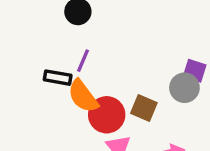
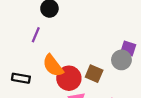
purple line: (83, 61) -> (36, 35), moved
black rectangle: (58, 78) -> (21, 78), moved

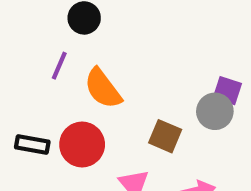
orange semicircle: (53, 66) -> (103, 88), moved
red circle: (69, 78) -> (82, 145), moved

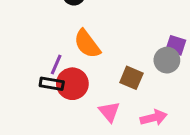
purple line: (59, 66) -> (56, 65), moved
black rectangle: (32, 145) -> (52, 84), moved

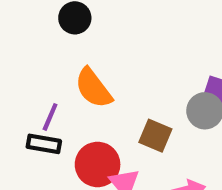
red circle: (72, 84) -> (98, 164), moved

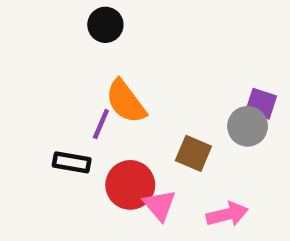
purple line: (50, 117) -> (101, 124), moved

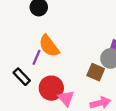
brown square: (193, 153) -> (96, 72), moved
black rectangle: (72, 162) -> (22, 77), turned 36

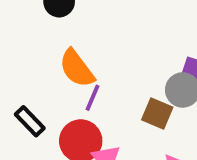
purple line: (36, 57) -> (92, 98), moved

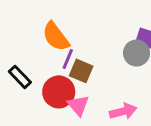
brown square: (157, 113) -> (81, 71), moved

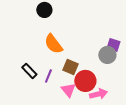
purple line: (68, 59) -> (48, 76), moved
red circle: (59, 92) -> (85, 81), moved

